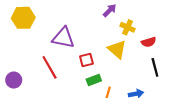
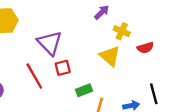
purple triangle: (63, 38) -> (50, 43), turned 35
red square: (86, 60) -> (63, 68), moved
black line: (155, 67) -> (154, 94), moved

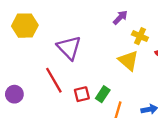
red square: (63, 68) -> (82, 94), moved
green rectangle: (84, 90) -> (103, 94), turned -35

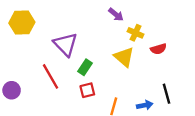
purple arrow: (120, 17) -> (116, 15), turned 84
red square: (82, 94) -> (87, 90), moved
green rectangle: (103, 94) -> (85, 67), moved

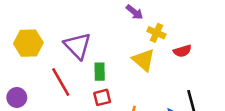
yellow hexagon: (22, 23) -> (28, 43), moved
green rectangle: (85, 67) -> (100, 72), turned -35

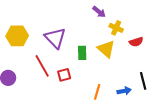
green rectangle: (100, 72) -> (82, 53), moved
red square: (102, 97) -> (64, 75), moved

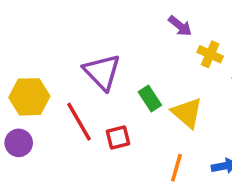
yellow hexagon: (17, 36) -> (29, 97), moved
yellow triangle: (106, 49) -> (187, 113), moved
green rectangle: (82, 53) -> (150, 99), turned -32

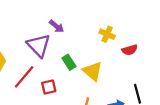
purple arrow: (180, 26) -> (57, 26), moved
red line: (79, 122) -> (24, 77), turned 70

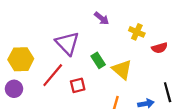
purple arrow: (57, 26) -> (102, 18), moved

